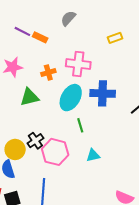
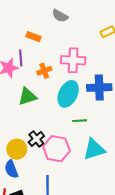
gray semicircle: (68, 18) -> (60, 16), turned -98
purple line: (22, 31) -> (21, 58), moved, turned 63
green line: (80, 125) -> (80, 121), turned -72
cyan triangle: (93, 155) -> (94, 149), size x1.6

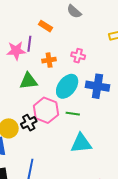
pink cross: (73, 60) -> (78, 56), size x0.6
pink hexagon: (57, 149) -> (46, 110), moved

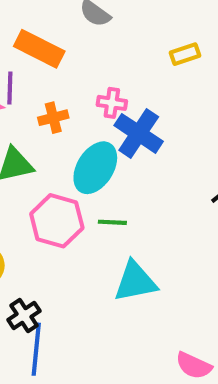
orange rectangle: (45, 26) -> (39, 49), size x1.6
blue cross: (97, 86) -> (139, 133), moved, turned 30
black cross: (29, 123) -> (24, 315), moved

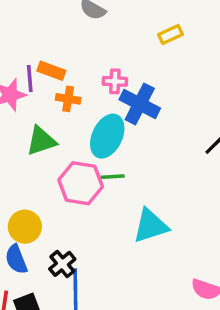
orange rectangle: (39, 49) -> (51, 71), moved, size x0.7
orange cross: (53, 118) -> (68, 99), turned 30
green line: (112, 222) -> (113, 177), moved

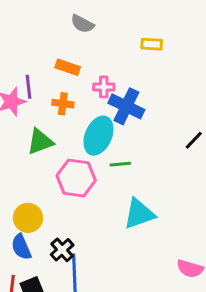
yellow rectangle: (170, 35) -> (152, 44), turned 30
orange rectangle: (51, 71) -> (68, 67), moved
green line: (113, 177) -> (120, 164), moved

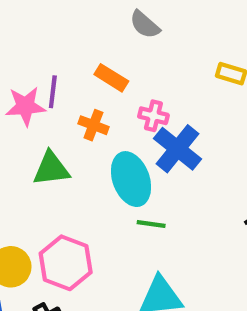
cyan ellipse: (98, 136) -> (131, 179), turned -57
pink hexagon: (76, 178) -> (66, 263), moved

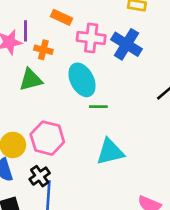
pink cross: (153, 116) -> (91, 38), size x1.5
orange cross: (93, 125) -> (43, 50), moved
blue cross: (178, 149) -> (127, 44), moved

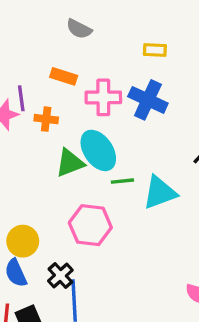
green triangle: (31, 80) -> (70, 163), moved
pink hexagon: (47, 138) -> (90, 225), moved
cyan triangle: (110, 152) -> (160, 193), moved

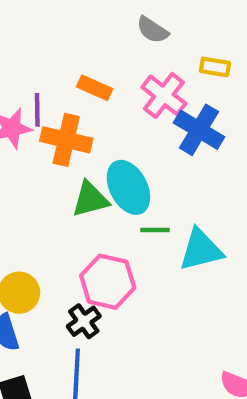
gray semicircle: (79, 29) -> (153, 30), moved
pink cross: (103, 97) -> (164, 95), moved, turned 32
orange cross: (46, 119) -> (66, 140), size x1.6
black cross: (60, 275) -> (84, 321), moved

